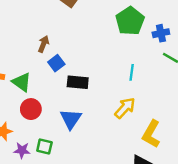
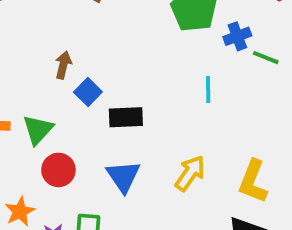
blue cross: (161, 33) -> (237, 36), moved
green triangle: (22, 82) -> (38, 130), turned 45
yellow arrow: (125, 108) -> (190, 173), moved

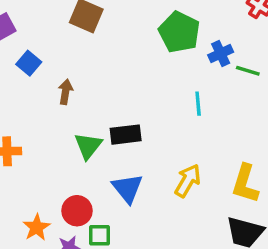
blue square: (88, 92) -> (29, 63), moved
green triangle: (38, 130) -> (88, 146), moved
red circle: (58, 170) -> (77, 211), moved

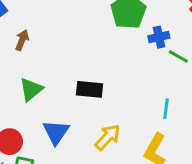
cyan line: (198, 104) -> (166, 109), moved
black rectangle: (126, 135) -> (89, 89), moved

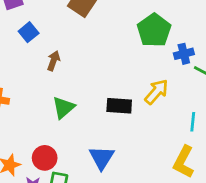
blue triangle: (56, 132) -> (102, 158), moved
yellow arrow: (108, 137) -> (156, 92), moved

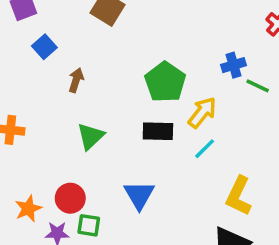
green pentagon: (154, 30) -> (165, 82), moved
cyan line: (193, 122) -> (205, 149), moved, turned 42

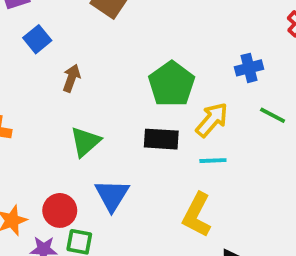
green line: (258, 86) -> (273, 115), moved
cyan line: (205, 149) -> (213, 161), turned 40
blue triangle: (139, 195) -> (112, 195), moved
yellow L-shape: (239, 196) -> (197, 215), moved

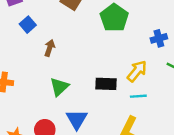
green pentagon: (172, 84) -> (114, 18), moved

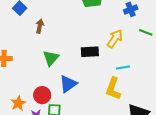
cyan line: (138, 96) -> (123, 68), moved
blue triangle: (77, 119) -> (68, 84), turned 30

